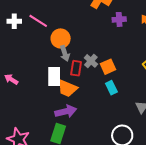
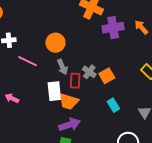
purple cross: (119, 19) -> (113, 28), size x1.5
pink line: (38, 21) -> (28, 61), moved
orange circle: (61, 38) -> (55, 43), moved
cyan rectangle: (111, 88) -> (113, 105), moved

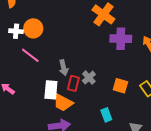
orange circle: (55, 43) -> (33, 28), moved
orange square: (107, 76) -> (120, 86), moved, turned 35

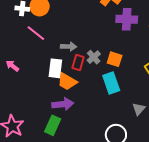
gray arrow: (64, 68) -> (69, 46), turned -77
orange square: (120, 86) -> (115, 59), moved
cyan rectangle: (106, 115) -> (111, 83), moved, size x1.5

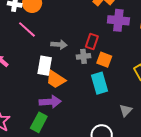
gray cross: (94, 57) -> (83, 56), turned 32
red rectangle: (78, 63) -> (92, 41), moved

